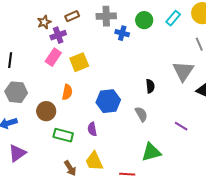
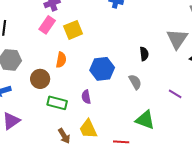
green triangle: (151, 152) -> (145, 120), turned 35

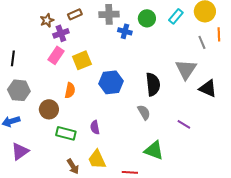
black semicircle: (144, 54) -> (153, 84), size x1.6
blue hexagon: (102, 69) -> (111, 82), moved

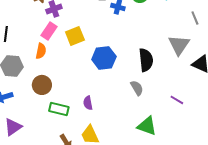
orange semicircle: (70, 90) -> (41, 51), moved

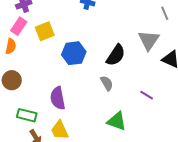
black semicircle: (146, 60) -> (116, 55), turned 40
purple semicircle: (88, 103) -> (58, 98), size x1.6
green rectangle: (59, 109) -> (27, 115), moved

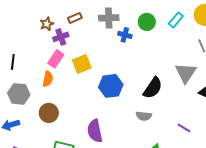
gray semicircle: (107, 83) -> (144, 116), turned 126

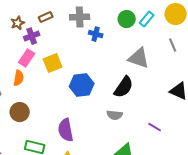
green circle: (147, 22) -> (127, 19), moved
gray triangle: (186, 73) -> (139, 58), moved, turned -45

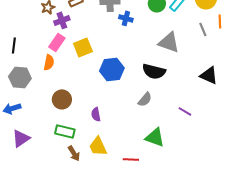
black semicircle: (124, 87) -> (154, 71), turned 70
brown circle: (20, 112) -> (62, 99), moved
gray semicircle: (115, 115) -> (145, 99), turned -56
purple semicircle: (66, 130) -> (96, 114), size x0.6

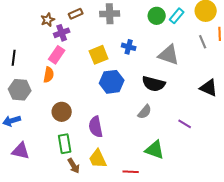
blue cross: (126, 18) -> (129, 47), moved
yellow square: (83, 47) -> (99, 55), moved
purple semicircle: (96, 114) -> (96, 127), size x1.5
green rectangle: (65, 131) -> (65, 144), turned 66
purple triangle: (21, 138) -> (21, 151), turned 48

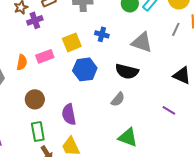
gray line: (203, 42) -> (176, 29), turned 48
pink rectangle: (57, 55) -> (45, 56), moved, turned 36
purple line: (185, 124) -> (169, 110), moved

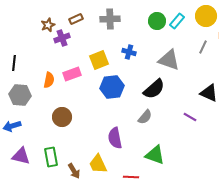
black semicircle: (127, 71) -> (154, 89), turned -55
purple line: (169, 110) -> (190, 117), moved
purple semicircle: (69, 114) -> (115, 138), moved
green rectangle: (38, 131) -> (51, 157), moved

